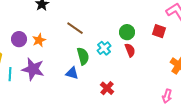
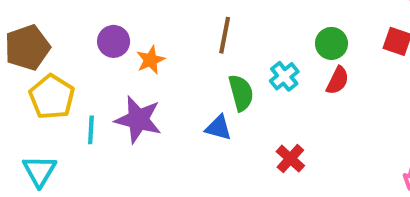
brown line: (75, 28) -> (225, 35), turned 66
purple circle: (19, 39) -> (114, 41), moved
red semicircle: (130, 50) -> (338, 80), turned 48

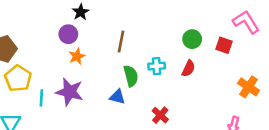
purple circle: (114, 41) -> (68, 34), moved
green circle: (331, 43) -> (192, 39), moved
cyan cross: (284, 76) -> (157, 66), turned 35

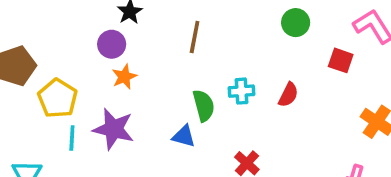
green circle: (192, 39) -> (296, 23), moved
brown line: (121, 42) -> (195, 37), moved
yellow pentagon: (18, 78) -> (58, 98), moved

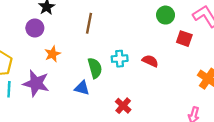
green circle: (296, 23) -> (166, 15), moved
orange star: (124, 77) -> (53, 54), moved
red semicircle: (288, 95) -> (150, 61), turned -91

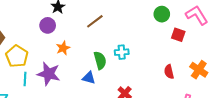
brown line: (89, 23) -> (95, 21), turned 42
red semicircle: (150, 61) -> (169, 72), moved, turned -128

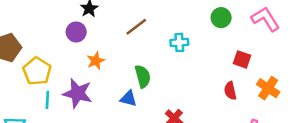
red square: (178, 35) -> (242, 59), moved
cyan cross: (122, 52) -> (179, 42), moved

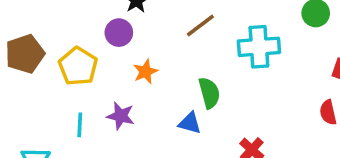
cyan cross: (179, 42) -> (259, 47), size x1.6
yellow pentagon: (37, 71) -> (78, 66), moved
purple star: (77, 93) -> (121, 116), size x0.7

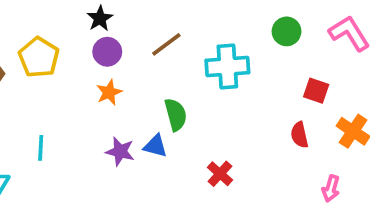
purple circle: (119, 33) -> (107, 52), moved
yellow pentagon: (78, 66) -> (39, 57), moved
purple star: (121, 116) -> (120, 152), moved

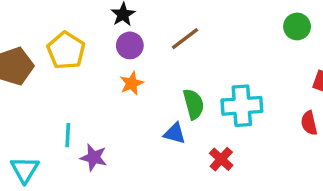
cyan cross: (227, 67) -> (242, 106), moved
purple star: (120, 152) -> (94, 157), moved
red cross: (220, 174) -> (221, 159), moved

